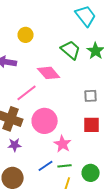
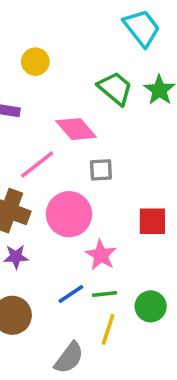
gray square: (91, 96) -> (101, 170), moved

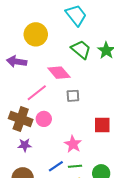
cyan trapezoid: (142, 28) -> (76, 15), moved
yellow circle: (35, 62) -> (36, 34), size x1.5
pink circle: (69, 214) -> (44, 119), moved, size x0.6

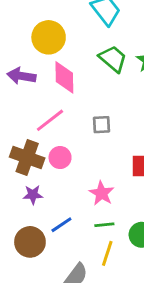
pink diamond: (59, 73) -> (64, 77), moved, turned 40
blue line: (56, 166) -> (61, 225), moved

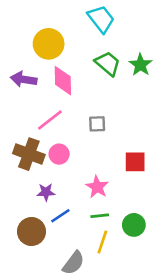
purple star: (33, 195) -> (46, 192), moved

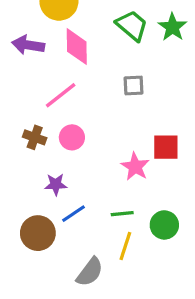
gray square: (97, 124) -> (134, 86), moved
brown cross: (29, 154) -> (35, 137), size x0.6
pink star: (97, 187) -> (135, 167), moved

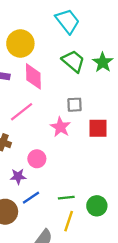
pink circle: (72, 137) -> (37, 159), moved
red square: (166, 147) -> (98, 128), moved
pink star: (135, 167) -> (60, 127), moved

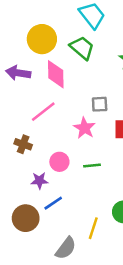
green trapezoid: (73, 61) -> (82, 48), moved
green line: (66, 198) -> (92, 166), moved

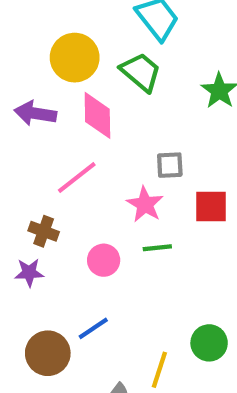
green line: (92, 166) -> (157, 248), moved
purple star: (39, 181) -> (29, 273), moved

